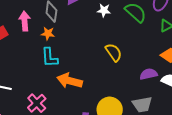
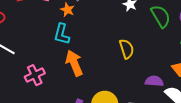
orange arrow: (70, 81) -> (74, 63), turned 35

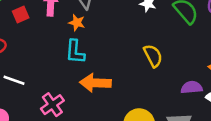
orange arrow: (74, 63) -> (95, 83), turned -55

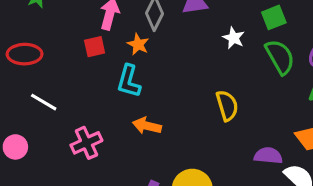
red square: (21, 14) -> (95, 47), moved
orange arrow: (95, 83) -> (147, 126), size x0.7

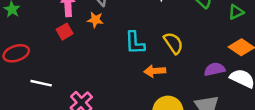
cyan L-shape: (129, 81) -> (135, 43), moved
orange arrow: (147, 126) -> (155, 71), moved

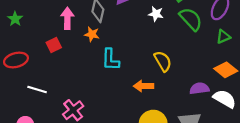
red square: (65, 32) -> (54, 45), moved
cyan L-shape: (135, 43) -> (110, 60), moved

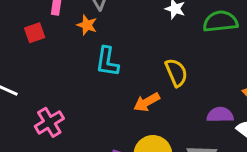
green semicircle: (191, 19) -> (220, 21), turned -60
orange arrow: (144, 86) -> (147, 102), turned -36

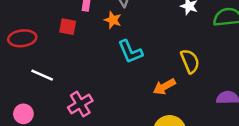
red square: (35, 33) -> (68, 27), turned 30
cyan L-shape: (107, 62) -> (130, 52), turned -32

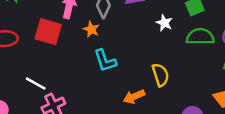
red square: (68, 27) -> (48, 32), size x1.6
white line: (42, 75) -> (36, 84), moved

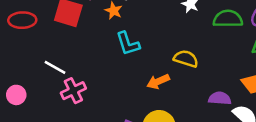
yellow semicircle: (160, 75) -> (186, 59), turned -55

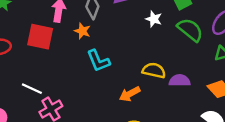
green semicircle: (228, 19) -> (190, 30), turned 44
purple semicircle: (220, 98) -> (180, 81), moved

